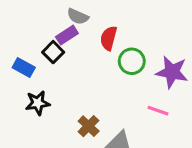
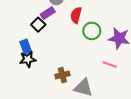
blue rectangle: (24, 67) -> (26, 47), moved, turned 40
brown cross: (89, 126) -> (62, 75), turned 32

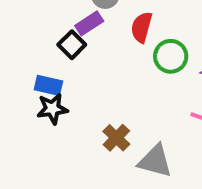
blue rectangle: (26, 47) -> (48, 85), turned -56
brown cross: (62, 75) -> (116, 138), turned -32

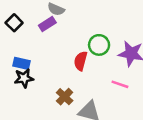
red semicircle: (142, 27) -> (81, 61), moved
black square: (72, 45) -> (14, 23), moved

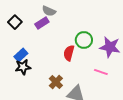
blue rectangle: (21, 63) -> (21, 55), turned -56

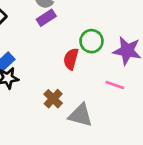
purple rectangle: (42, 23) -> (46, 18), moved

